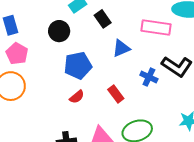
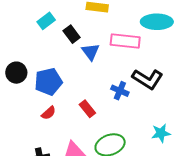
black circle: (59, 31) -> (16, 73), moved
blue triangle: (121, 48) -> (91, 52), moved, turned -42

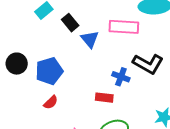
red rectangle: (87, 109) -> (104, 98), moved, turned -42

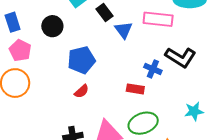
black circle: (17, 64) -> (52, 26), moved

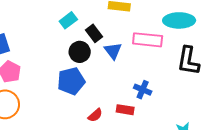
black circle: (52, 26) -> (80, 52), moved
black L-shape: (181, 57) -> (188, 61), moved, turned 68
red semicircle: (82, 91) -> (95, 115), moved

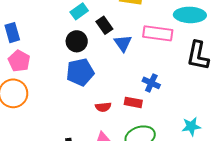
black circle: (80, 52) -> (77, 41), moved
red semicircle: (95, 115) -> (103, 107), turned 35

